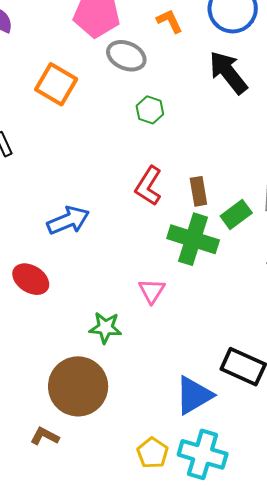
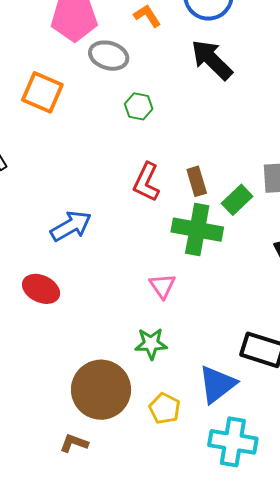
green star: (105, 328) -> (151, 344), moved
yellow pentagon: (153, 453) -> (165, 408), moved

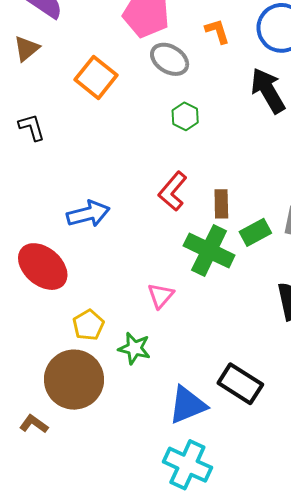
red ellipse: (41, 289) -> (43, 267), size x1.4
yellow pentagon: (165, 408) -> (88, 325), moved

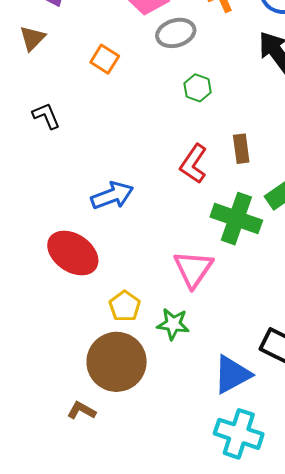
gray ellipse: (170, 59) -> (176, 33), turned -42
orange square: (96, 77) -> (105, 59), size x0.7
brown rectangle: (221, 204) -> (241, 149), moved
pink triangle: (161, 296) -> (193, 269), size x1.5

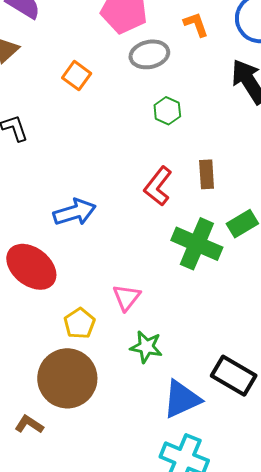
pink triangle: (193, 269) -> (127, 297), moved, size x0.7
green star: (173, 324) -> (146, 347), moved

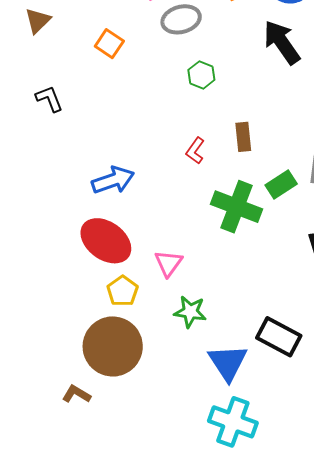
red L-shape: (158, 186) -> (195, 151), size x0.7
red ellipse: (31, 267) -> (106, 241), moved
blue triangle: (182, 399) -> (228, 362), turned -36

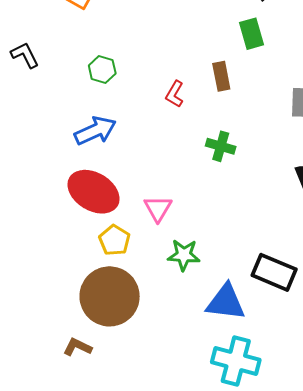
green hexagon: (201, 75) -> (102, 70), moved
green rectangle: (281, 185) -> (252, 34), moved, turned -68
green cross: (236, 207) -> (221, 146), size x0.6
blue triangle: (228, 362) -> (226, 302), turned -45

